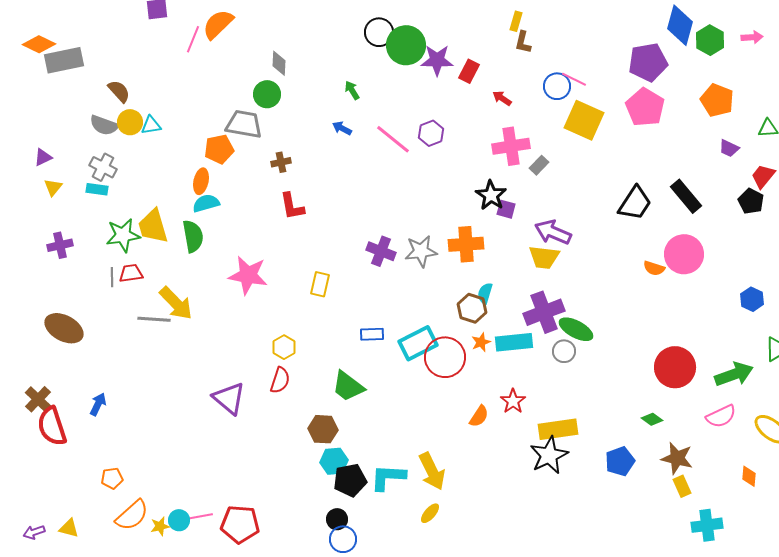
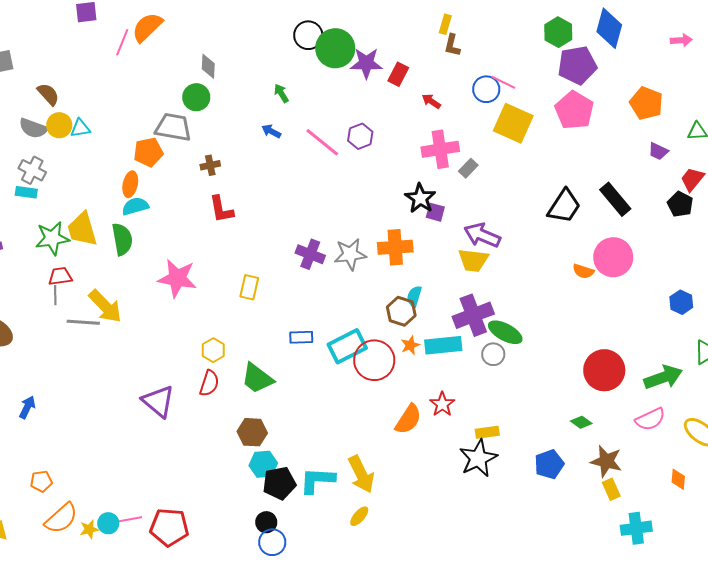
green hexagon: (710, 40) -> (558, 32), moved
gray line: (112, 277) -> (55, 295), moved
green trapezoid: (348, 386) -> (257, 378), moved
orange semicircle: (479, 416) -> (408, 419), size x1.4
yellow rectangle: (558, 429) -> (487, 432), size x0.6

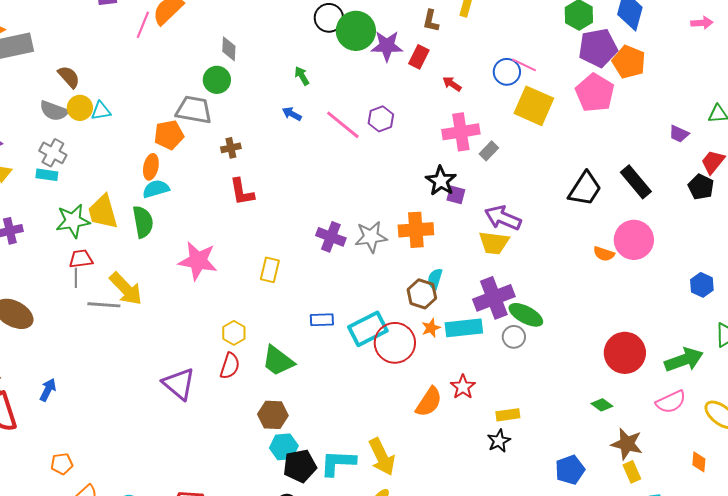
brown L-shape: (452, 45) -> (431, 21), moved
orange pentagon: (646, 103) -> (629, 62), moved
black star: (478, 458) -> (499, 441), size x0.6
blue pentagon: (549, 464) -> (570, 470), moved

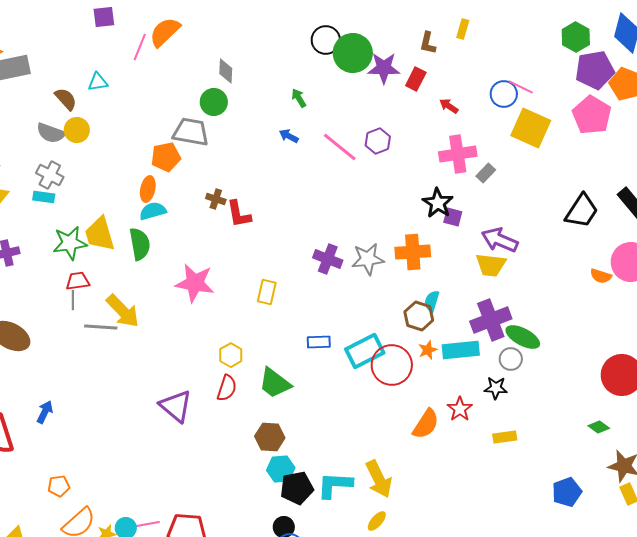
cyan triangle: (101, 111) -> (98, 82), moved
brown cross: (231, 148) -> (216, 199), moved, turned 30
black star: (499, 441) -> (496, 388), moved, turned 30

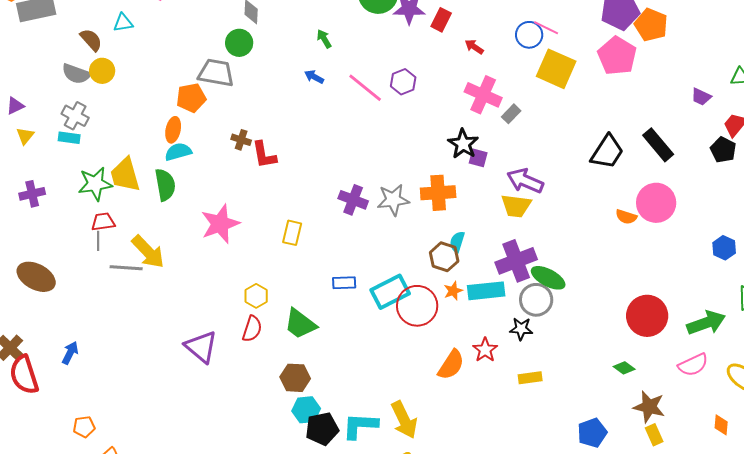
pink cross: (458, 154) -> (483, 95), turned 33
pink star: (195, 283) -> (220, 224), turned -30
gray circle: (511, 359) -> (536, 300), size x1.4

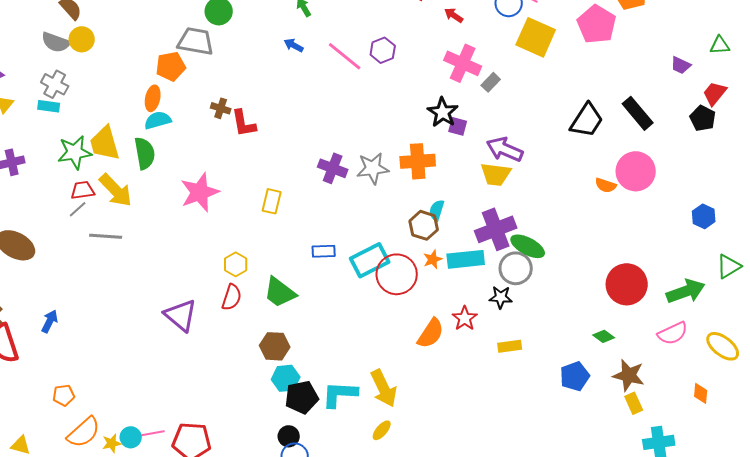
gray line: (98, 241) -> (78, 209), turned 48
yellow arrow: (148, 252) -> (116, 190), moved
blue pentagon: (592, 433) -> (575, 376), moved

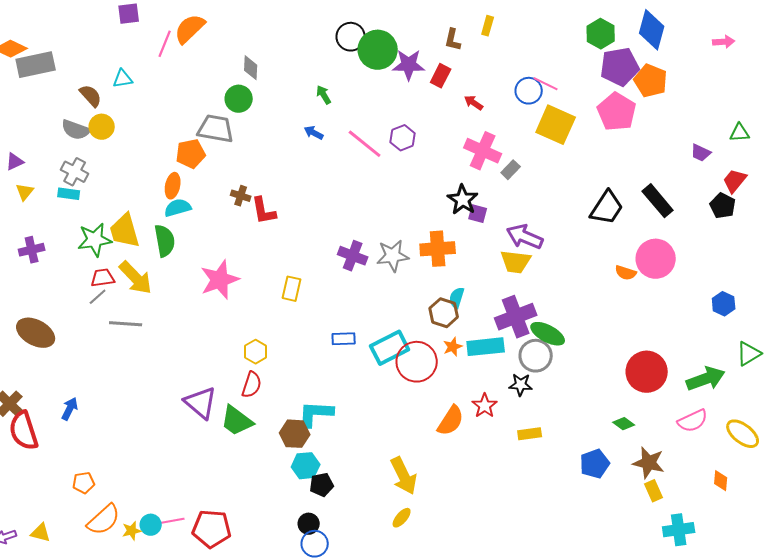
green trapezoid: (280, 292) -> (237, 421), moved
cyan L-shape: (340, 394) -> (316, 414), moved
black pentagon: (302, 397) -> (322, 485), size x0.7

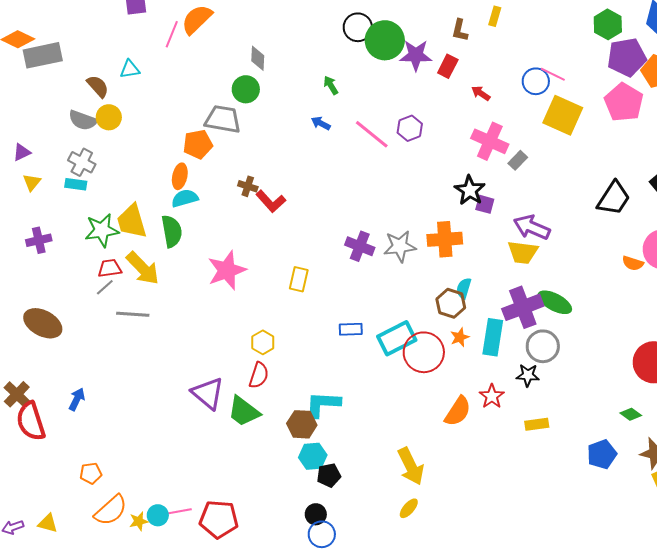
red L-shape: (264, 211) -> (271, 201), turned -32
green ellipse: (548, 334) -> (555, 302), moved
cyan rectangle: (486, 347) -> (493, 337), turned -75

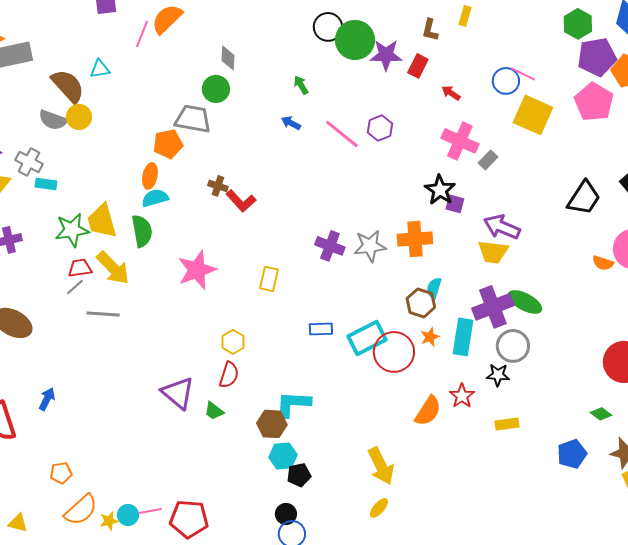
brown semicircle: (98, 86) -> (68, 86), size x1.5
gray cross: (82, 162) -> (29, 162), moved
green trapezoid: (244, 411) -> (214, 411), size x0.6

